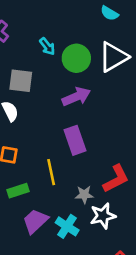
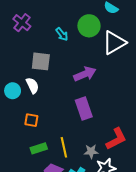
green circle: (76, 58) -> (89, 26), moved
yellow line: (51, 172) -> (64, 147), moved

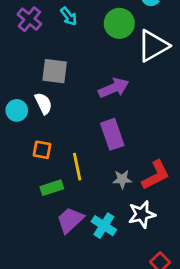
cyan arrow: (62, 34) -> (69, 16), moved
yellow line: (64, 147) -> (77, 167), moved
gray star: (91, 151) -> (122, 179), moved

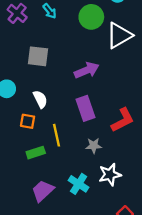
white semicircle: (43, 103) -> (40, 99), moved
red L-shape: (156, 175) -> (123, 120), moved
purple trapezoid: (70, 220) -> (43, 191), moved

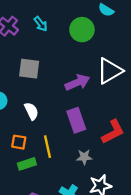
white triangle: (119, 35) -> (110, 71), moved
orange square: (28, 121) -> (19, 142), moved

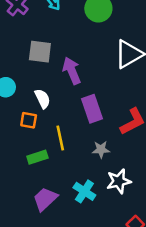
purple arrow: (77, 82) -> (72, 71), moved, turned -90
orange square: (19, 142) -> (29, 120), moved

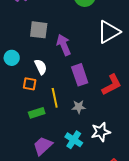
gray star: (101, 149) -> (79, 107), moved

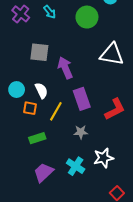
white triangle: (109, 32) -> (112, 54), turned 40
cyan circle: (12, 58) -> (17, 90), moved
yellow line: (55, 98) -> (56, 111), moved, turned 42

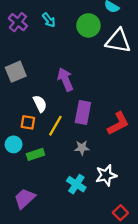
gray square: (39, 52) -> (16, 72), moved, turned -30
white triangle: (112, 54) -> (118, 41), moved
cyan circle: (17, 90) -> (14, 144), moved
purple rectangle: (82, 99) -> (83, 112), turned 30
purple trapezoid: (43, 172) -> (25, 198), moved

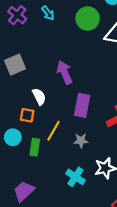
yellow line: (55, 126) -> (53, 131), moved
green rectangle: (36, 154) -> (35, 147), turned -63

